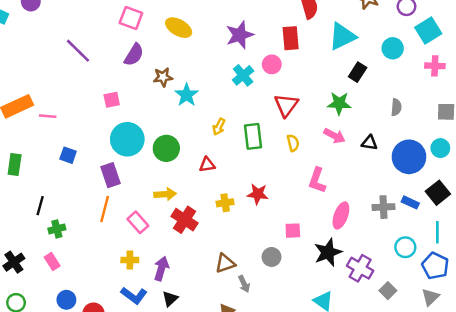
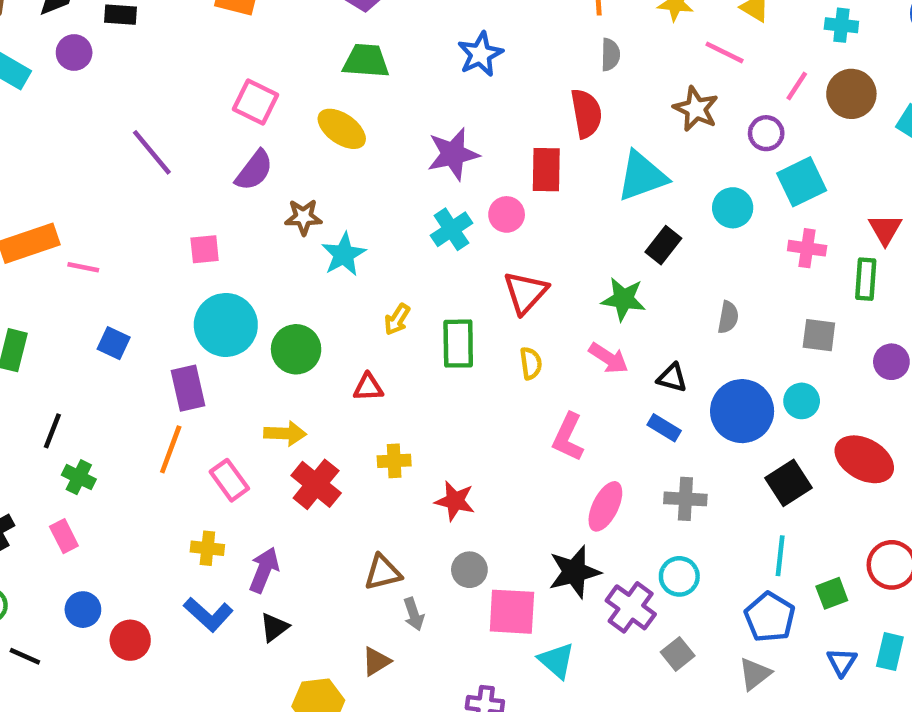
red star: (258, 194) -> (455, 501), moved
blue rectangle: (410, 202) -> (664, 428), moved
green cross: (57, 229) -> (79, 477), turned 35
pink square: (293, 231) -> (512, 612), moved, size x1.6
cyan circle: (405, 247) -> (679, 576), moved

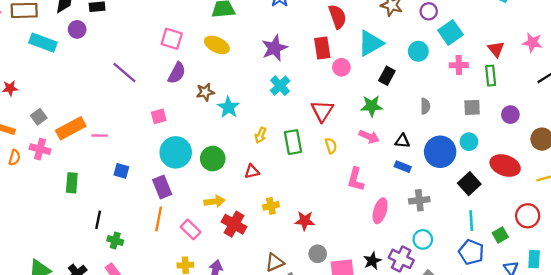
pink circle: (507, 214) -> (341, 67), moved
black star: (574, 572) -> (372, 261), moved, size x0.7

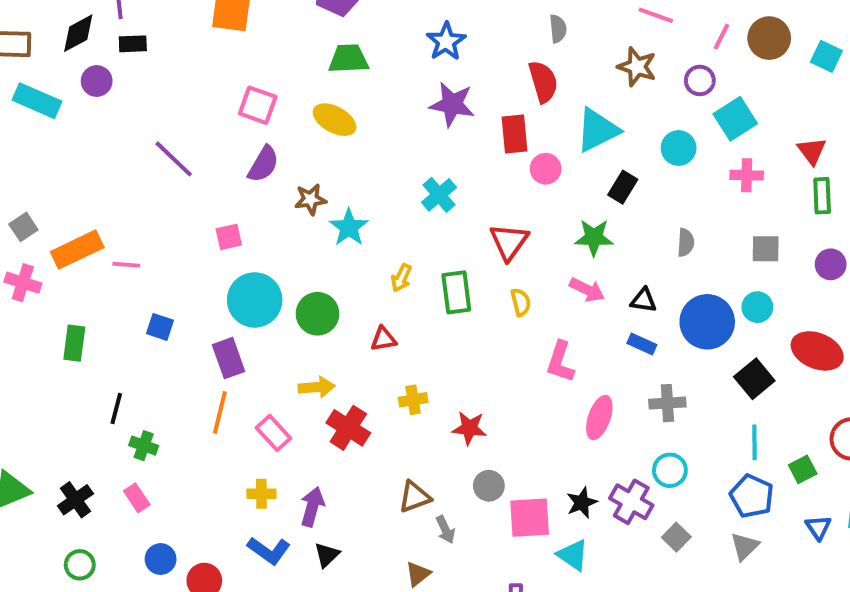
purple star: (274, 48) -> (452, 104), moved, turned 30
green rectangle: (491, 76) -> (822, 196), moved

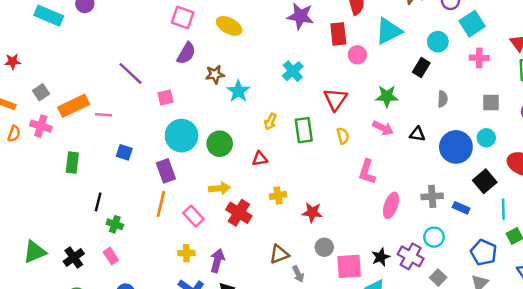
purple line: (174, 159) -> (131, 73), moved
black rectangle: (623, 187) -> (421, 67), moved
blue rectangle: (642, 344) -> (461, 208), moved
cyan line: (755, 442) -> (503, 209), moved

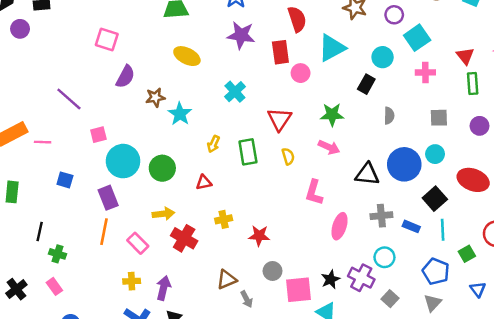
pink square: (183, 18) -> (107, 40), moved
yellow ellipse: (229, 26) -> (187, 56), moved
pink square: (166, 98) -> (98, 135), moved
black triangle: (417, 134) -> (367, 174), moved, size x1.5
cyan line: (503, 209) -> (443, 230), moved

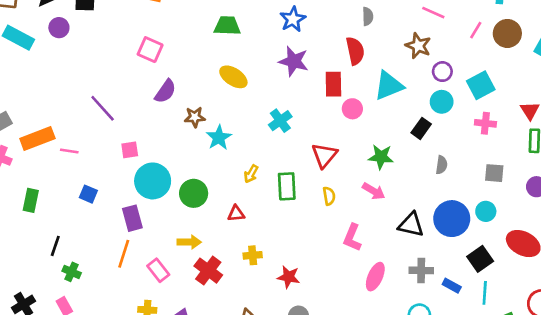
purple circle: (394, 15) -> (442, 72), moved

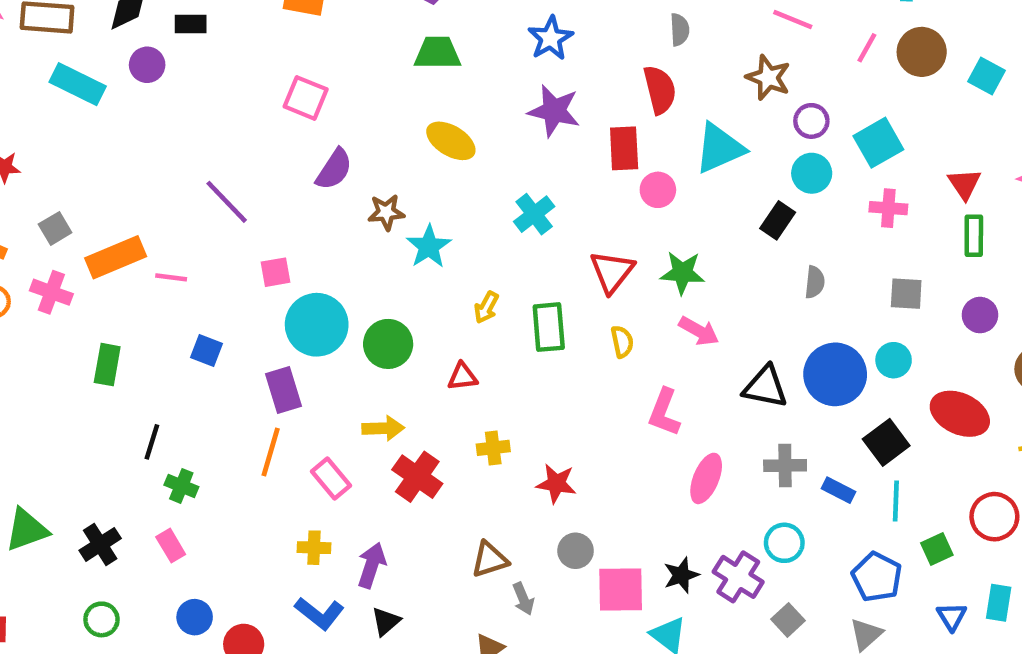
green star: (381, 157) -> (682, 273), moved

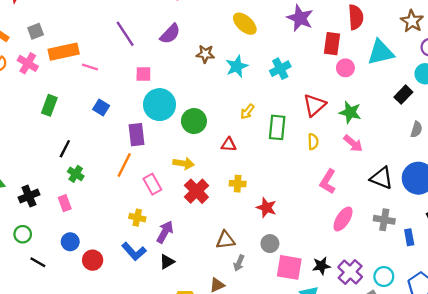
purple semicircle: (334, 169) -> (170, 34), moved
cyan star: (429, 247) -> (237, 66), moved
blue rectangle: (839, 490) -> (409, 237), turned 42
cyan circle: (784, 543) -> (384, 277), moved
gray arrow: (523, 599) -> (239, 263), turned 35

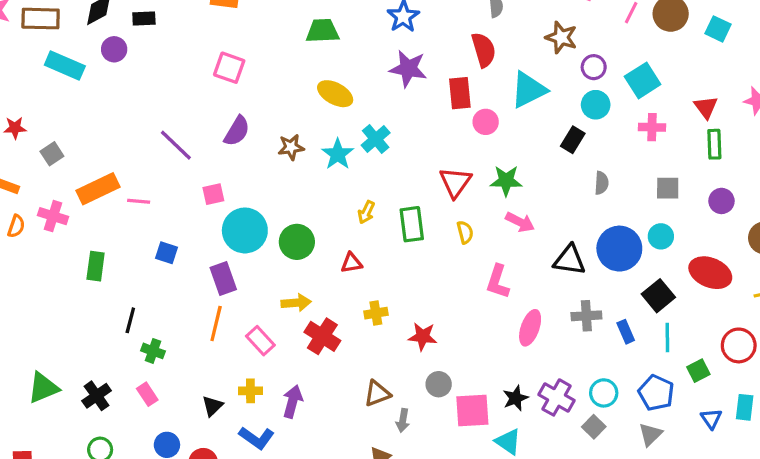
gray square: (36, 31) -> (52, 154), moved
cyan cross: (280, 69) -> (376, 139), moved
black triangle: (167, 262) -> (212, 406), moved

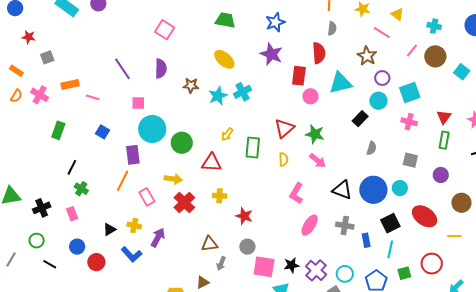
purple semicircle: (237, 131) -> (161, 69), turned -42
orange rectangle: (98, 189) -> (70, 84), size x0.7
red triangle: (351, 263) -> (212, 163), size x1.5

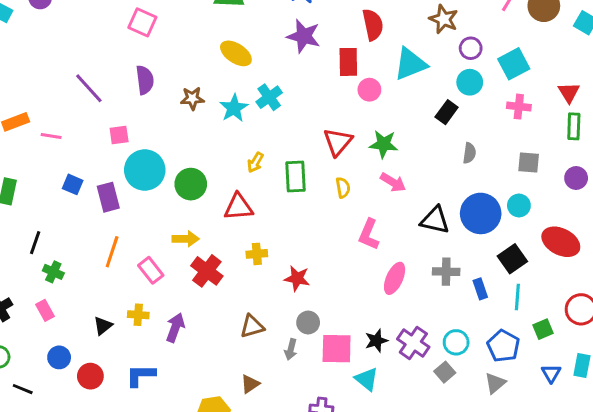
purple rectangle: (133, 155) -> (108, 197), moved
blue L-shape: (132, 254) -> (141, 375), moved, turned 140
gray arrow: (221, 264) -> (291, 349), moved

